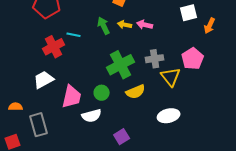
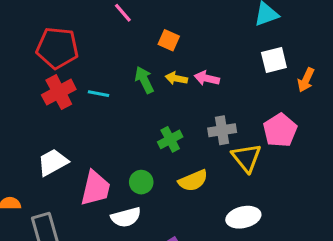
red cross: (54, 47) -> (59, 92), moved
green cross: (121, 65) -> (170, 139), size x0.6

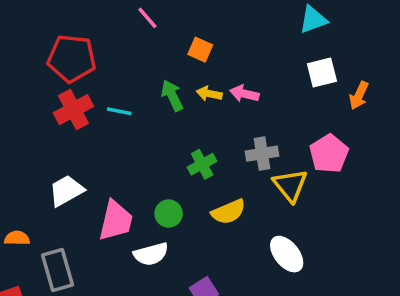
white ellipse: (243, 217) -> (287, 254), turned 64

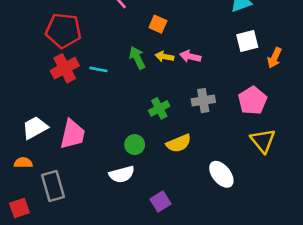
yellow triangle: (290, 185) -> (263, 141), moved
white trapezoid: (66, 191) -> (35, 128), moved
pink trapezoid: (116, 221) -> (73, 134), moved

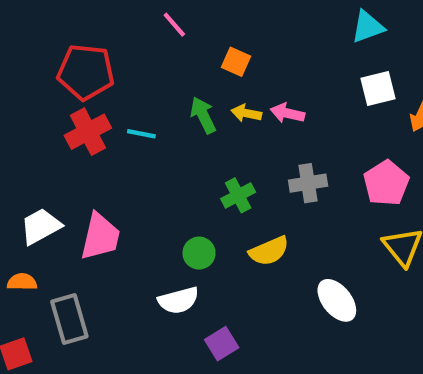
purple square: (161, 202) -> (222, 344), moved

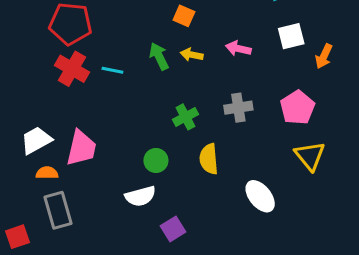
pink arrow: (287, 113) -> (238, 49), moved
red cross: (88, 132) -> (72, 69), turned -32
yellow semicircle: (269, 251) -> (209, 159), turned 108
orange semicircle: (22, 282) -> (47, 173), moved

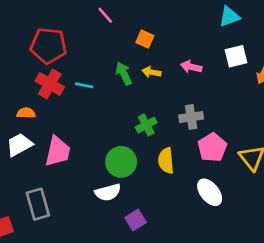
pink pentagon: (297, 108) -> (212, 147), moved
green circle: (156, 160) -> (121, 162), size x1.5
orange semicircle: (47, 173) -> (26, 113), moved

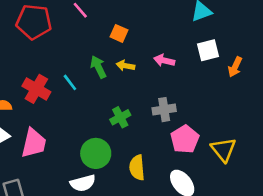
red pentagon: (48, 46) -> (34, 22), moved
red cross: (50, 84) -> (36, 89), moved
cyan line: (84, 85) -> (70, 82), moved, turned 42
yellow semicircle: (166, 161) -> (137, 168), moved

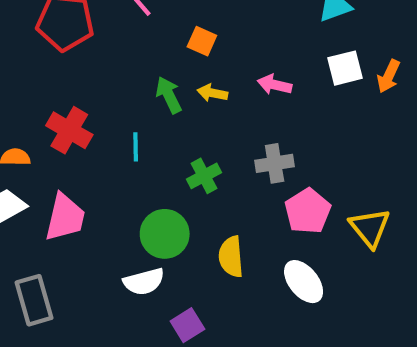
orange arrow: (235, 67) -> (389, 76), moved
cyan line: (70, 82) -> (136, 147), moved, turned 36

